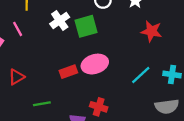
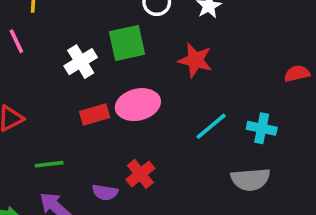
white cross: (60, 21) -> (81, 62), moved
red star: (151, 31) -> (195, 60), moved
red cross: (99, 107) -> (140, 174), turned 30

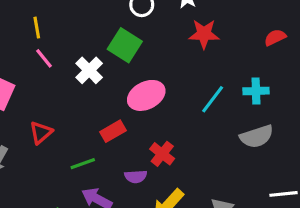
pink line: (16, 41) -> (44, 58), moved
green square: (127, 43) -> (125, 45), turned -32
red star: (195, 60) -> (204, 34), moved
red rectangle: (95, 115) -> (113, 131), moved

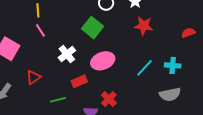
white cross: (89, 70) -> (67, 54), moved

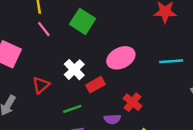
green square: (92, 28) -> (83, 21), moved
white cross: (67, 54) -> (74, 70), moved
cyan line: (145, 68) -> (171, 61), turned 48

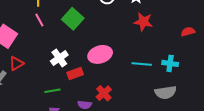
red triangle: (41, 85) -> (16, 63), moved

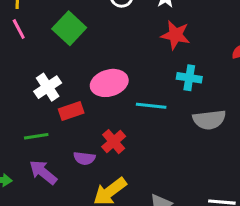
cyan cross: (170, 63) -> (189, 78), moved
cyan line: (142, 64) -> (151, 106), moved
gray semicircle: (166, 92) -> (209, 120), moved

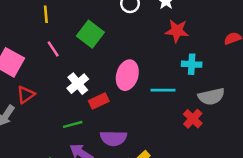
pink line: (19, 29) -> (53, 49), moved
pink ellipse: (109, 83) -> (127, 75), turned -52
red cross: (114, 142) -> (193, 119), moved
purple semicircle: (84, 158) -> (113, 138), size x1.5

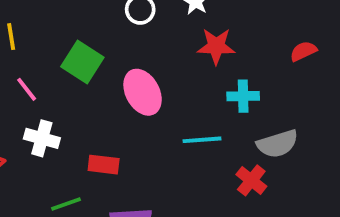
pink ellipse: (127, 75) -> (143, 92), moved, turned -40
white cross: (78, 84) -> (42, 138), moved, turned -30
red rectangle: (99, 101) -> (104, 165), turned 36

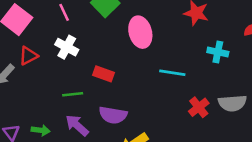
cyan cross: (243, 96) -> (218, 52), moved
gray semicircle: (277, 144) -> (232, 103), moved

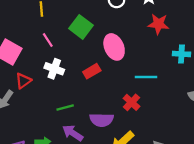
red rectangle: (103, 74) -> (92, 71), moved, turned -42
red cross: (199, 107) -> (131, 102), moved

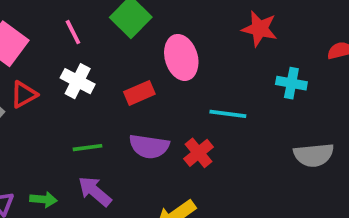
purple semicircle: (102, 120) -> (149, 146), moved

